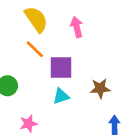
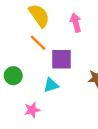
cyan triangle: (61, 96) -> (51, 85), moved

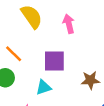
orange line: (38, 43) -> (14, 54), moved

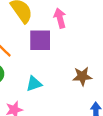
purple square: (54, 61) -> (40, 40), moved

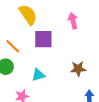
pink arrow: (60, 18) -> (73, 21), moved

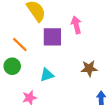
pink arrow: (73, 21) -> (76, 25), moved

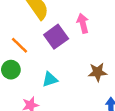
purple square: (52, 37) -> (56, 37), turned -36

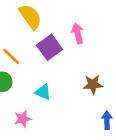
cyan triangle: (50, 79) -> (43, 92), turned 42

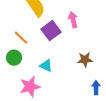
pink star: (23, 119) -> (30, 87), size x1.5

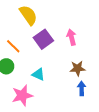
pink arrow: (73, 20) -> (72, 37), moved
blue arrow: (96, 88) -> (82, 88), moved

